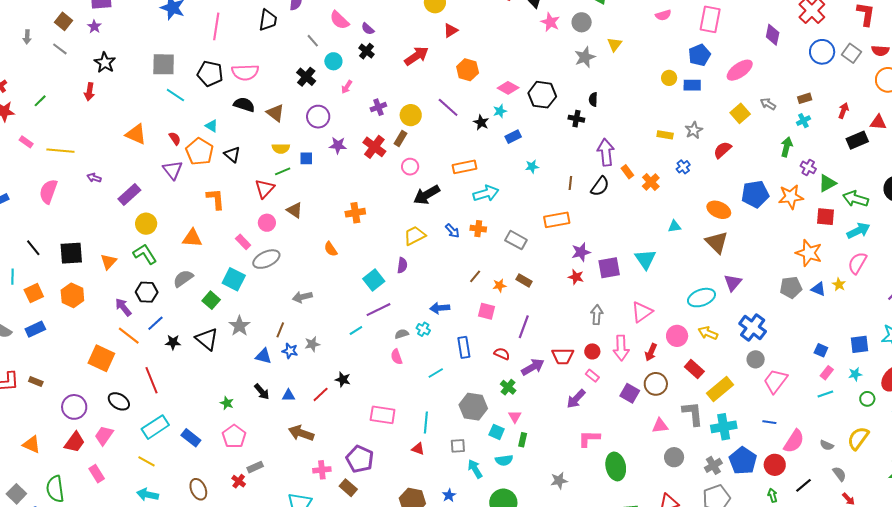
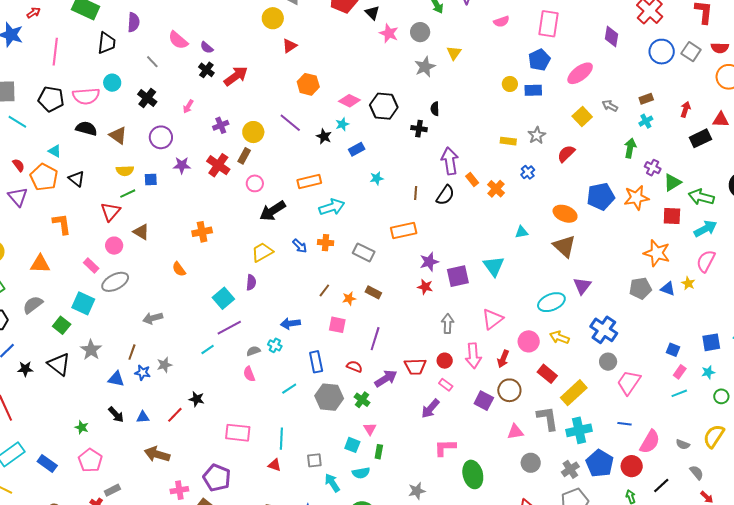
red arrow: (416, 56) -> (236, 76), moved
cyan circle: (333, 61) -> (112, 83), moved
gray hexagon: (473, 407) -> (329, 397), moved

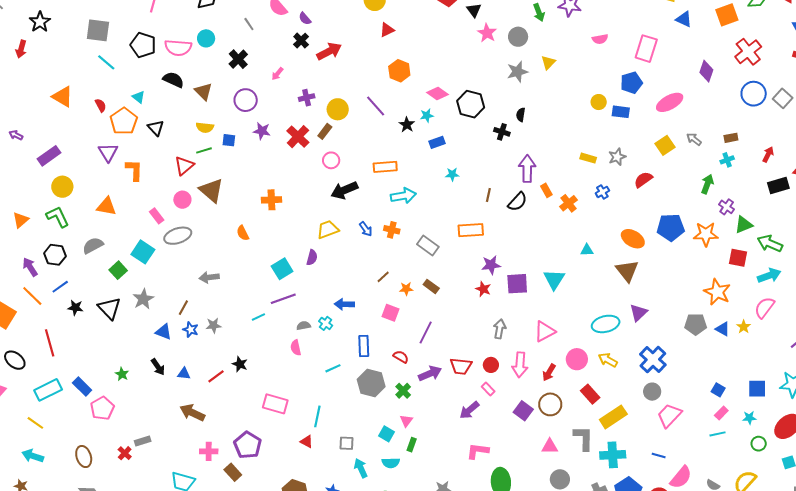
purple triangle: (18, 197) -> (108, 152), moved
brown triangle: (141, 232) -> (211, 190), size x1.5
pink pentagon: (90, 460) -> (102, 408), moved
blue rectangle: (47, 464) -> (82, 387), moved

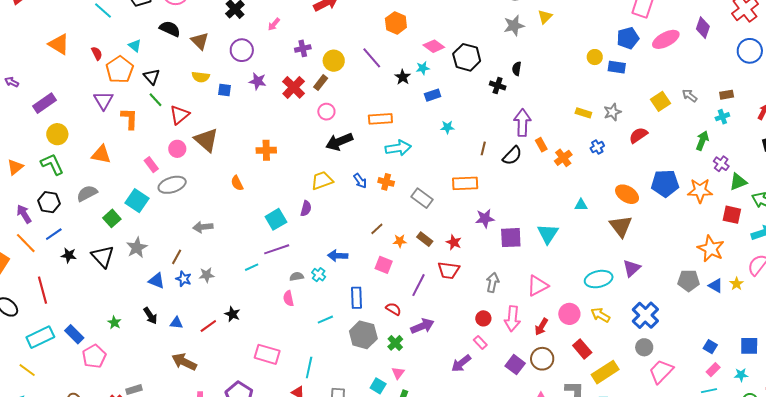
pink ellipse: (670, 102) -> (666, 39), moved
green line: (204, 150) -> (156, 100), moved, turned 63
red star: (483, 289) -> (454, 242), moved
red trapezoid: (461, 366) -> (449, 270), moved

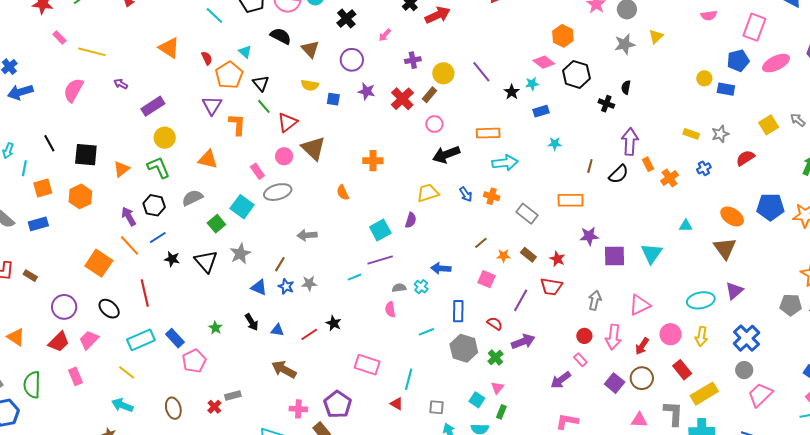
orange hexagon: (396, 23) -> (563, 36), moved
yellow arrow: (600, 315) -> (701, 336), turned -114

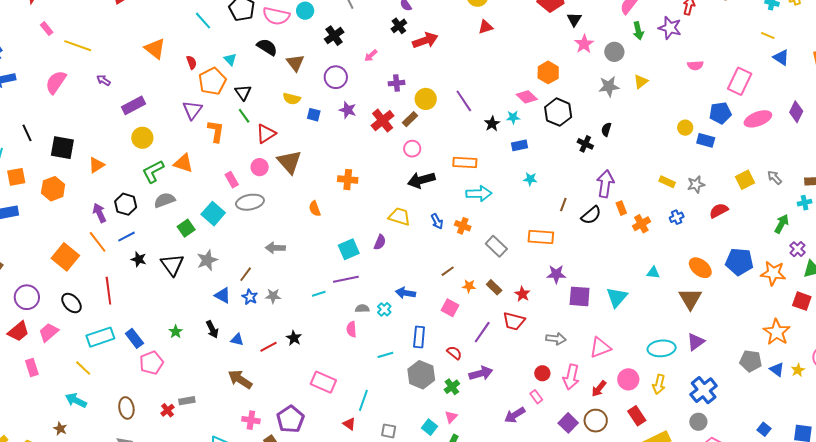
green L-shape: (159, 167) -> (153, 171), moved, turned -100
yellow trapezoid: (428, 193) -> (399, 217), turned 30
gray arrow: (595, 300) -> (556, 339), turned 78

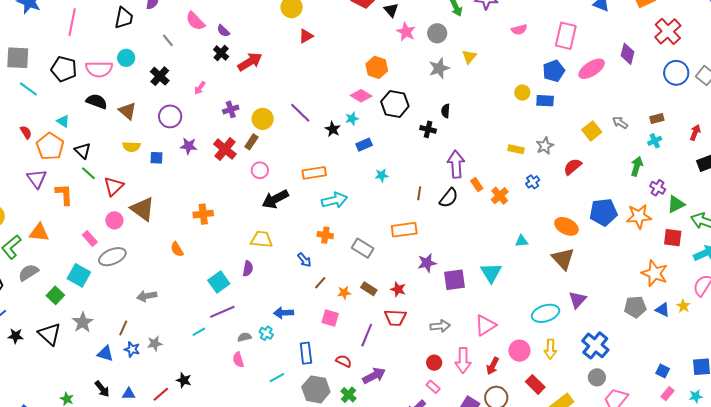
blue arrow: (437, 221) -> (304, 260), moved

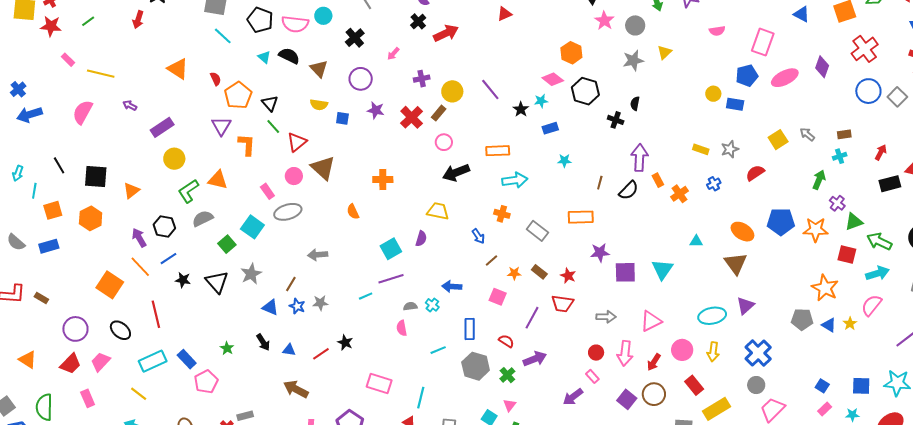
cyan triangle: (63, 121) -> (264, 57), moved

